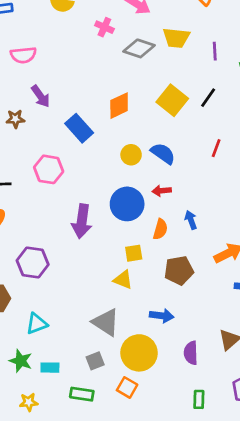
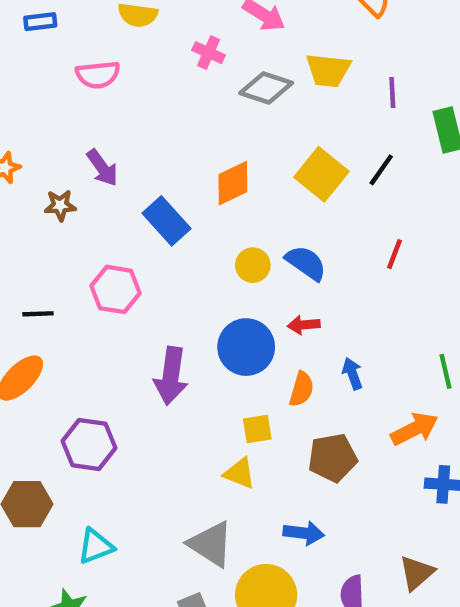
pink semicircle: (23, 55) -> (98, 75), moved

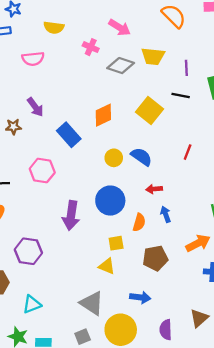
black line: (381, 170) -> (181, 96), moved, turned 66
red arrow: (304, 325) -> (154, 189), moved

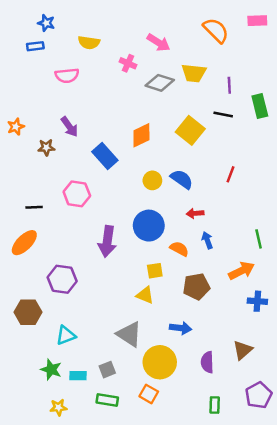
orange semicircle: (139, 222) -> (179, 249), turned -78
gray square: (83, 337) -> (107, 370), moved

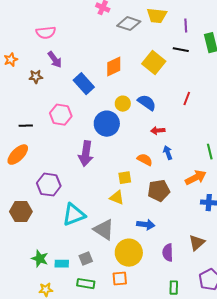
pink semicircle: (67, 75) -> (46, 33), moved
blue circle: (149, 226) -> (107, 124), moved
cyan triangle: (66, 335) -> (74, 215), moved, size x1.4
orange square: (149, 394) -> (120, 279), turned -35

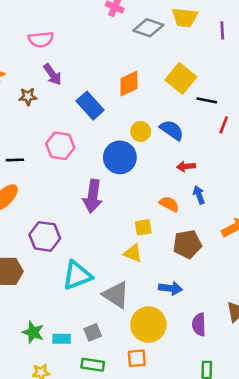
black line: (181, 50) -> (207, 100), moved

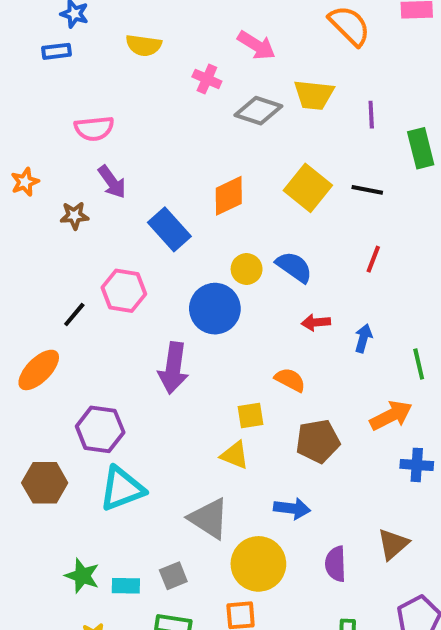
black line: (207, 100) -> (367, 190), moved
black line: (15, 160) -> (74, 315), moved, turned -48
blue arrow: (199, 195) -> (363, 338), moved, turned 36
cyan triangle: (77, 275) -> (122, 489), moved

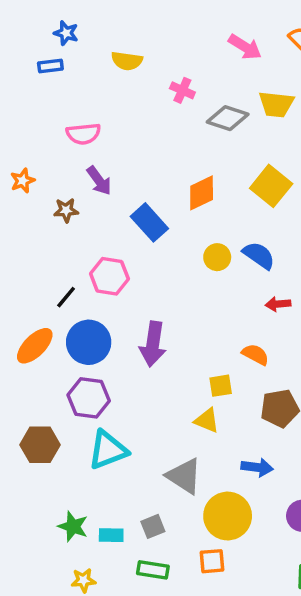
pink arrow: (256, 45) -> (245, 47), moved
blue circle: (215, 309) -> (89, 342), moved

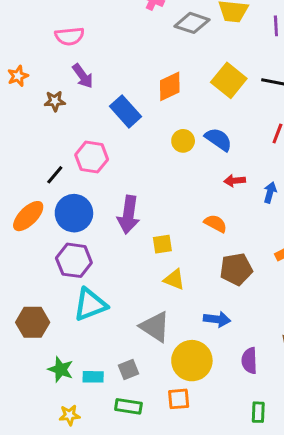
yellow square: (221, 386) -> (162, 244), moved
brown hexagon: (40, 445) -> (33, 322), moved

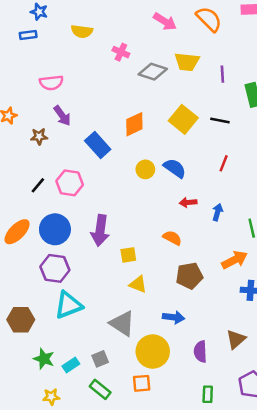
black line: (55, 175) -> (38, 185), moved
cyan rectangle: (93, 377) -> (71, 365), turned -35
green rectangle: (128, 406) -> (100, 389), turned 30

